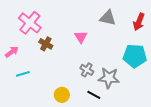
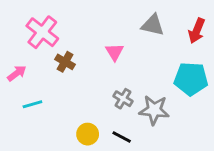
black line: (94, 95) -> (122, 137), moved

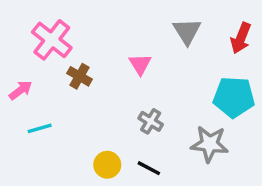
gray triangle: (153, 25) -> (187, 31), turned 45
gray star: (154, 110) -> (210, 144), moved

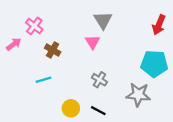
gray triangle: (187, 31) -> (103, 20), moved
pink cross: (52, 40) -> (34, 26), size x0.7
pink arrow: (21, 90) -> (14, 44), moved
cyan line: (40, 128) -> (43, 80), moved

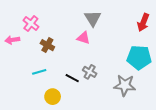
pink triangle: (93, 42) -> (83, 38), turned -40
pink arrow: (14, 44) -> (12, 40), turned -152
yellow circle: (71, 108) -> (53, 97), moved
black line: (98, 111) -> (72, 78), moved

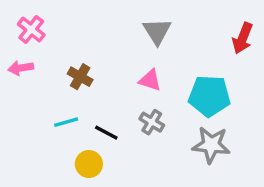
pink cross: (31, 23) -> (31, 30), moved
pink triangle: (83, 38) -> (150, 80), moved
cyan pentagon: (139, 57) -> (209, 96), moved
black line: (72, 78) -> (106, 133), moved

